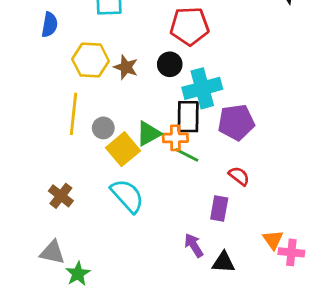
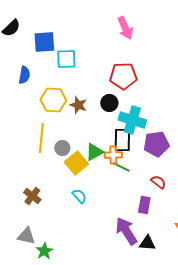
cyan cross: (202, 88) -> (132, 120), turned 32
cyan semicircle: (127, 196) -> (79, 196), size x0.6
purple arrow: (194, 245) -> (126, 231), size x1.6

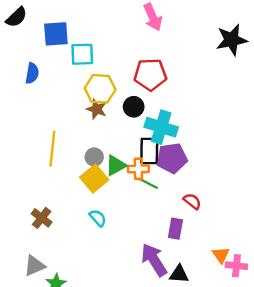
yellow hexagon: (53, 100) -> (100, 89), moved
purple pentagon: (156, 144) -> (172, 158), moved
gray circle: (62, 148) -> (94, 157), moved
gray triangle: (26, 236) -> (34, 266), turned -36

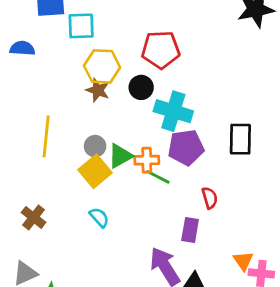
blue semicircle: (32, 73) -> (22, 48), turned -96
black rectangle: (149, 151) -> (240, 139), moved
red semicircle: (192, 201) -> (210, 198), turned 36

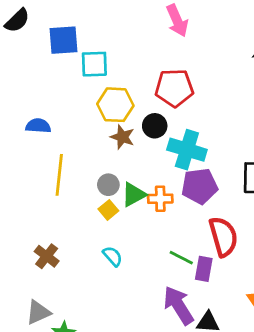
blue semicircle: (22, 48) -> (38, 126), moved
brown star: (98, 90) -> (122, 137), moved
yellow square: (95, 171) -> (108, 210), size x0.6
green line: (158, 177) -> (181, 258), moved
red semicircle: (210, 198) -> (223, 237), size x1.8

